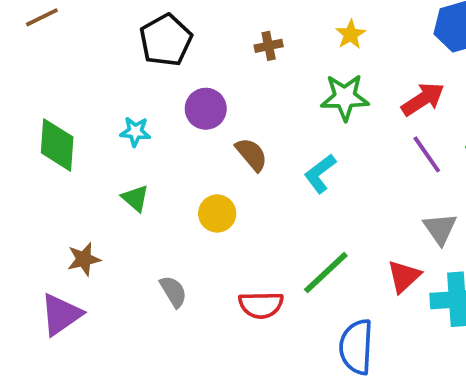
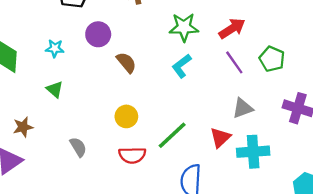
cyan L-shape: (320, 174) -> (182, 66), moved
yellow circle: (217, 214) -> (126, 116), moved
gray triangle: (440, 229) -> (243, 108), turned 45

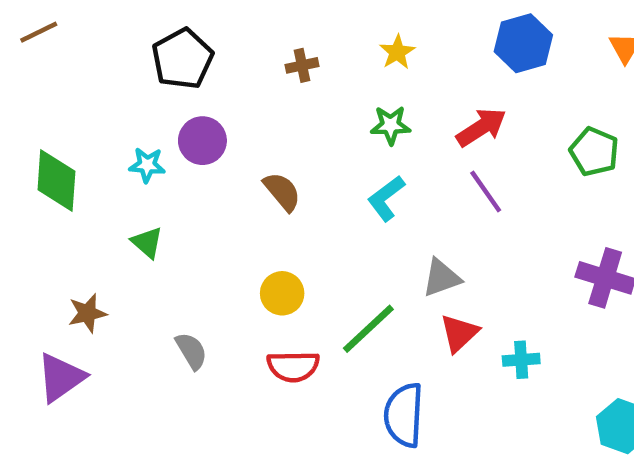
green star: (184, 27) -> (391, 125), size x0.7
purple circle: (98, 34) -> (202, 141), moved
green pentagon: (272, 59) -> (594, 152), moved
gray triangle: (243, 108) -> (441, 278), moved
cyan cross: (253, 152) -> (521, 360), size x0.6

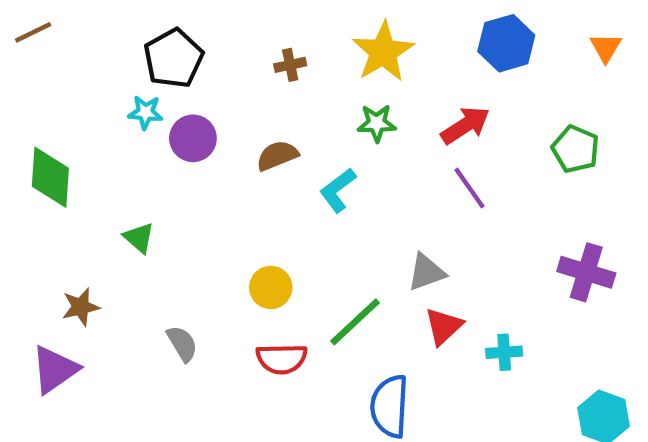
yellow star: (397, 52) -> (383, 52), size x1.8
cyan star: (147, 165) -> (145, 112), moved
brown semicircle: (282, 192) -> (277, 156), moved, turned -72
cyan L-shape: (386, 198) -> (338, 190), moved

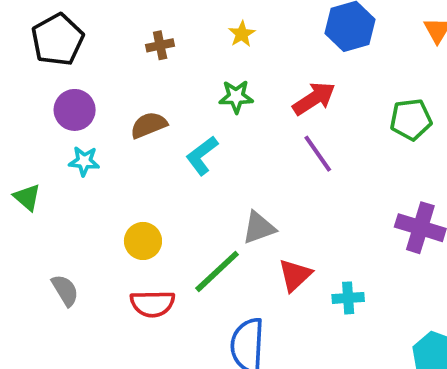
yellow star: (383, 52) -> (242, 34), size x0.5
cyan star: (145, 112) -> (84, 161), moved
green pentagon: (575, 149) -> (411, 119), turned -30
gray triangle: (426, 272) -> (259, 228), moved

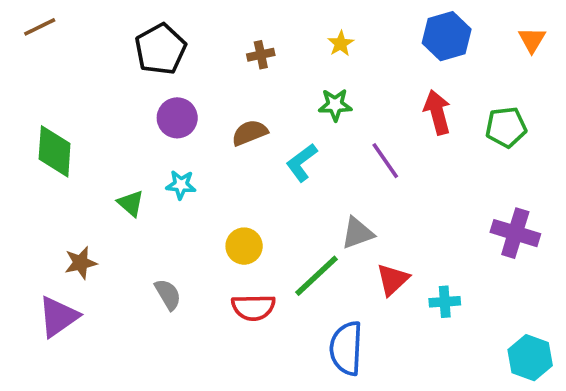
red arrow: (314, 99) -> (437, 112), moved, turned -72
purple line: (318, 154) -> (385, 161), moved
cyan star: (84, 161) -> (181, 185), moved

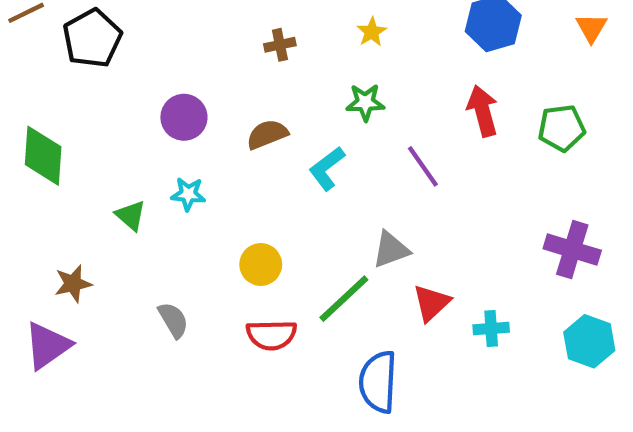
black pentagon: (160, 49) -> (92, 38), moved
cyan hexagon: (530, 358) -> (589, 341), moved

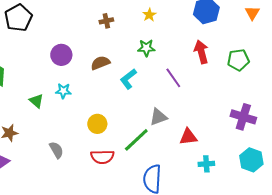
red triangle: (431, 303) -> (188, 137), moved, turned 36
cyan cross: (491, 328) -> (206, 164), moved

